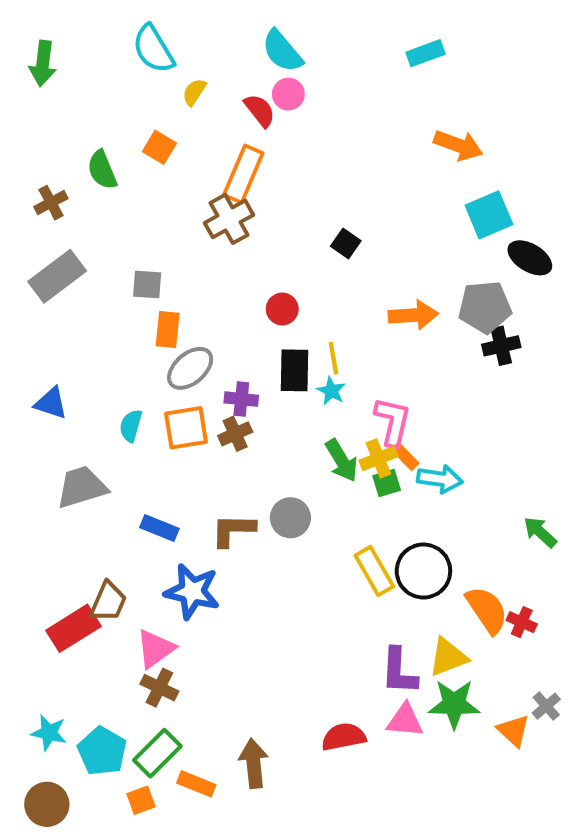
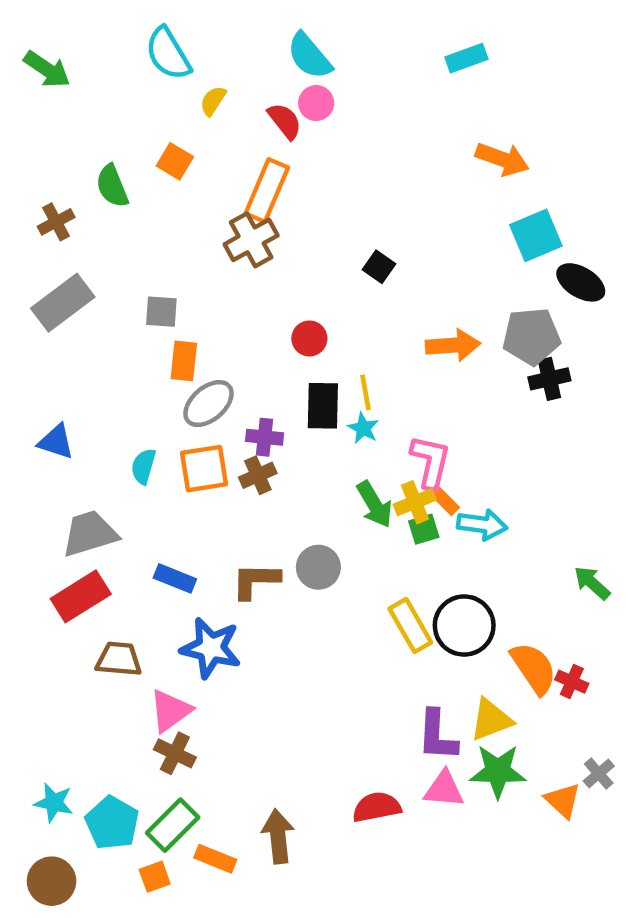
green arrow: (43, 63) -> (47, 69), turned -63
brown trapezoid: (108, 602) -> (119, 659), turned -108
red rectangle: (73, 628) -> (81, 596), moved

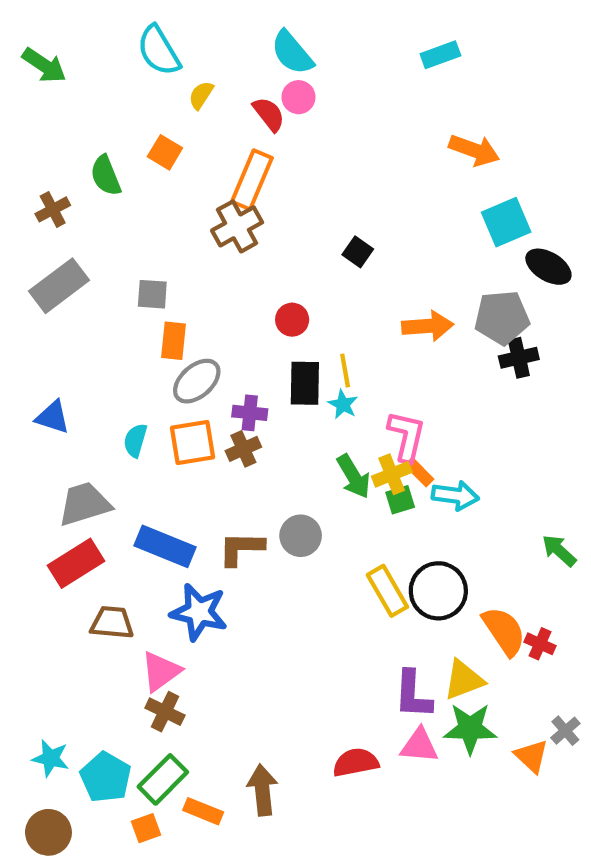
blue rectangle: (175, 578) -> (165, 546), size x1.5

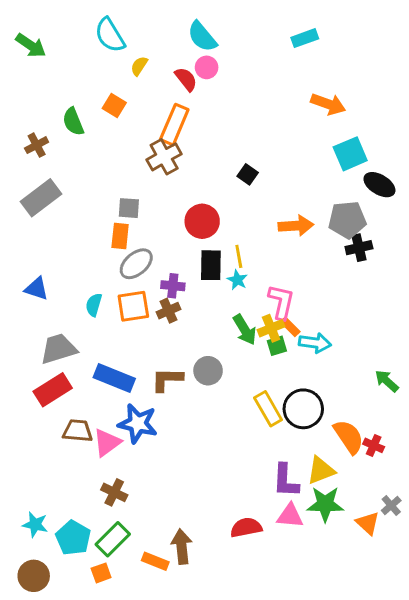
gray square: (152, 294) -> (129, 208), moved
red circle: (292, 320) -> (202, 221), size x1.5
pink triangle: (161, 671) -> (107, 443), moved
orange rectangle: (203, 811) -> (155, 561), moved

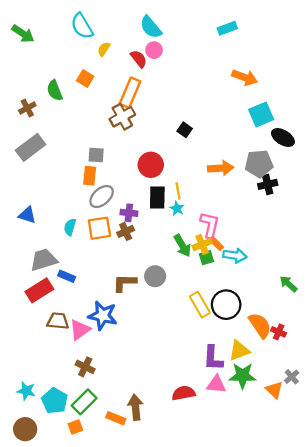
blue rectangle: (114, 378) -> (67, 276), moved, size x0.6

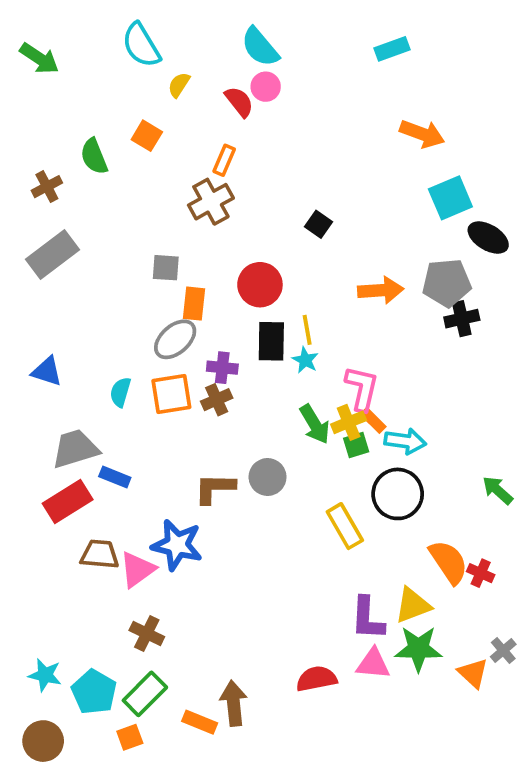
orange rectangle: (130, 93) -> (224, 160), size x0.6
orange rectangle: (90, 176) -> (194, 304), moved
black circle: (226, 305) -> (398, 494), moved

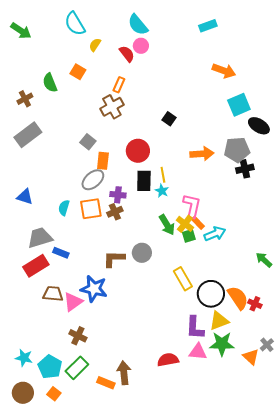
gray square: (166, 268) -> (88, 142), turned 35
yellow cross: (349, 422) -> (185, 224), turned -30
cyan arrow: (405, 441) -> (215, 234), turned -30
black circle: (398, 494) -> (211, 294), moved
orange square: (130, 737) -> (54, 394), moved, turned -32

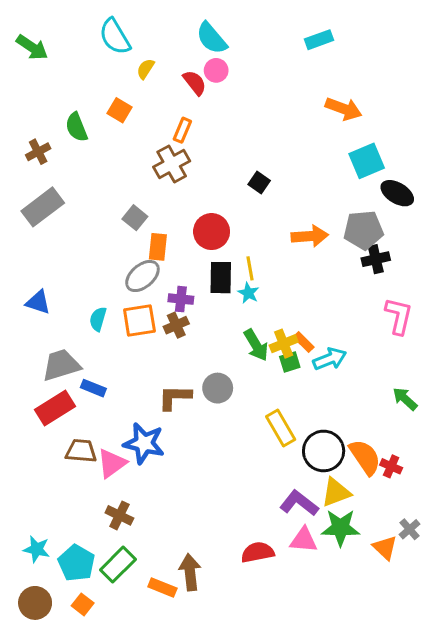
pink L-shape: (192, 206) -> (399, 316), moved
yellow cross: (185, 224) -> (284, 344), turned 30
purple L-shape: (195, 328) -> (299, 503), turned 125

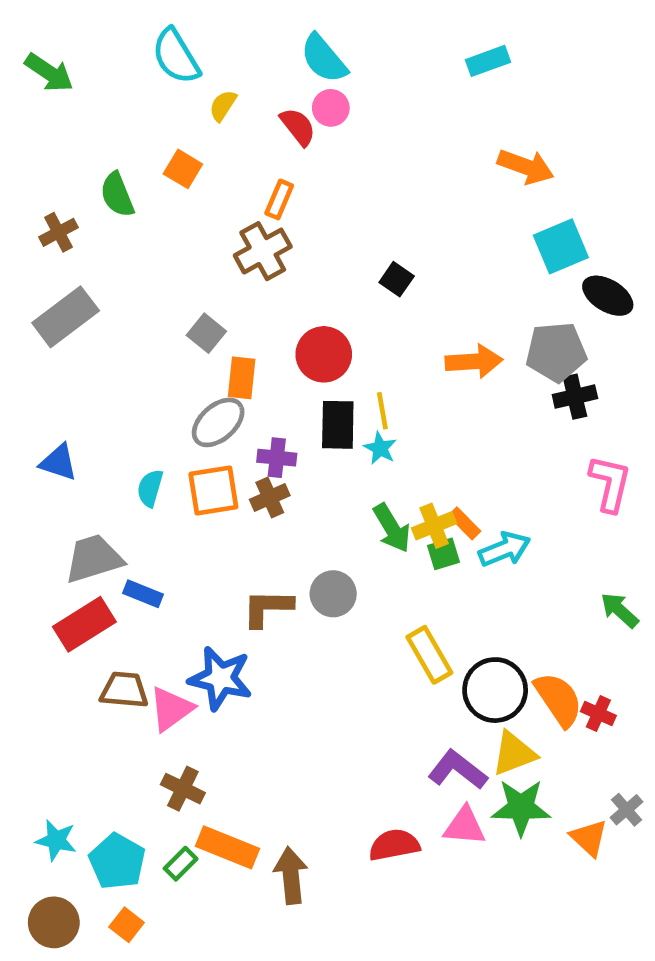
green rectangle: (118, 565) -> (181, 864), size x0.6
orange rectangle: (162, 588) -> (228, 847), moved, size x1.4

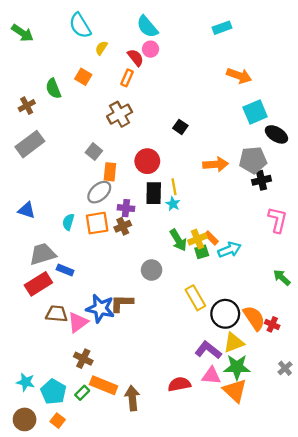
orange rectangle: (279, 199) -> (127, 78), moved
brown L-shape: (267, 608) -> (122, 303), moved
orange triangle: (589, 838) -> (235, 391), moved, size x1.4

